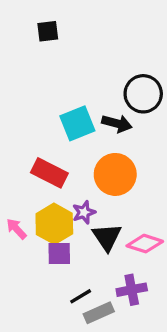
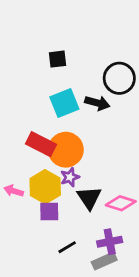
black square: (48, 31) -> (57, 59), moved
orange circle: (115, 174) -> (66, 150), moved
pink arrow: (16, 229) -> (14, 191), turned -30
gray rectangle: (99, 313) -> (104, 261), moved

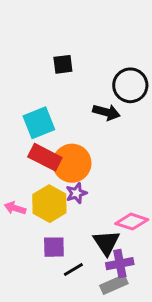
cyan square: (64, 103) -> (39, 123), moved
black triangle: (89, 198) -> (106, 243), moved
purple square: (49, 211) -> (54, 247), moved

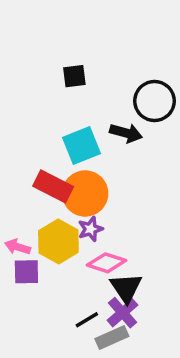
cyan square: (39, 123) -> (82, 145), moved
pink diamond: (132, 222) -> (106, 263), moved
purple square: (54, 247) -> (26, 272), moved
purple cross: (120, 264) -> (122, 313), moved, turned -30
gray rectangle: (114, 285) -> (112, 338), moved

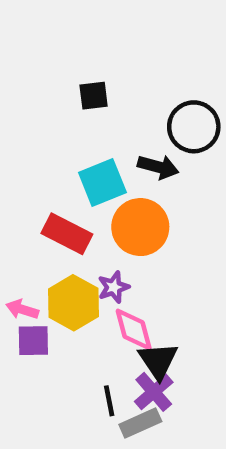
orange circle: (85, 193) -> (140, 227), moved
pink diamond: (106, 263) -> (134, 329), turned 57
black line: (87, 320) -> (109, 401), turned -70

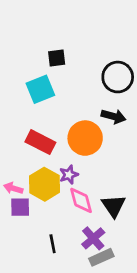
black arrow: (158, 167) -> (114, 116), moved
cyan square: (102, 182) -> (40, 89), moved
black triangle: (158, 361) -> (114, 206), moved
black line: (109, 401) -> (53, 244), moved
gray rectangle: (140, 423) -> (101, 257), moved

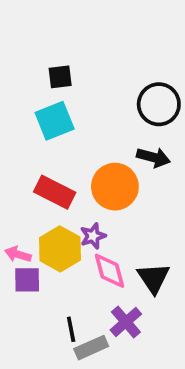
black square: (57, 58) -> (60, 77), moved
gray rectangle: (101, 257) -> (91, 348), moved

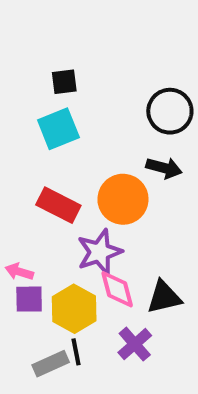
purple star: (93, 236) -> (100, 252), size x1.6
yellow hexagon: (60, 249) -> (74, 309), moved
black triangle: (153, 278) -> (164, 297), turned 51
gray rectangle: (91, 348) -> (51, 364), moved

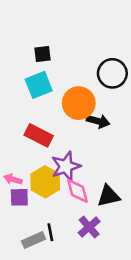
black arrow: (164, 168) -> (98, 121), moved
orange circle: (123, 199) -> (79, 103), moved
yellow hexagon: (74, 309) -> (45, 182), moved

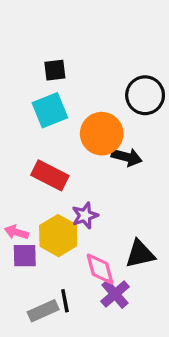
purple star: (66, 166) -> (85, 216), size x0.7
pink diamond: (77, 191) -> (100, 269), moved

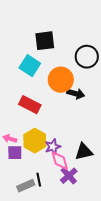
black square: (55, 70) -> (45, 41), moved, size x1.5
cyan square: (50, 110) -> (30, 66), turned -35
purple star: (85, 216) -> (53, 147), moved

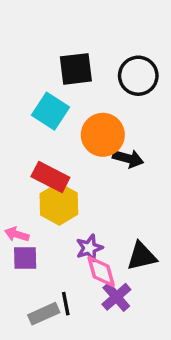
black circle: (87, 57) -> (138, 76), moved
yellow hexagon: (35, 141) -> (59, 204), moved

